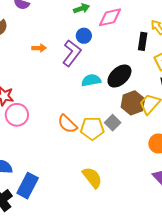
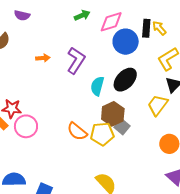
blue circle: (84, 36) -> (126, 42), moved, size x1.6
black rectangle: (143, 41) -> (146, 28), moved
cyan semicircle: (91, 80) -> (97, 86), turned -60
brown hexagon: (133, 103) -> (113, 114), moved

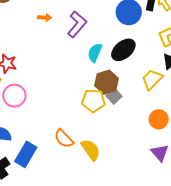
pink circle: (26, 126) -> (14, 96), moved
orange semicircle: (77, 131) -> (64, 139), moved

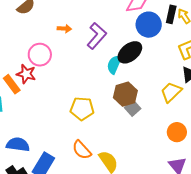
black ellipse: (123, 50) -> (130, 52), moved
pink circle: (14, 96) -> (40, 55), moved
yellow pentagon: (93, 101) -> (82, 109), moved

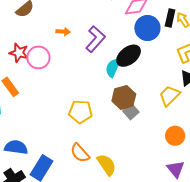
red star: (26, 74) -> (19, 53), moved

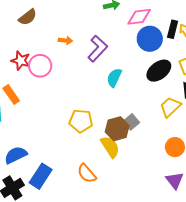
black ellipse: (129, 56) -> (159, 71), moved
brown hexagon: (124, 97) -> (117, 129), moved
blue semicircle: (16, 147) -> (16, 155), turned -35
orange semicircle: (80, 153) -> (87, 173), moved
yellow semicircle: (107, 165) -> (110, 147), moved

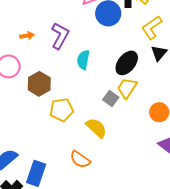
black ellipse: (159, 71) -> (127, 63), moved
yellow trapezoid: (170, 107) -> (127, 88), moved
brown hexagon: (117, 129) -> (39, 84), moved

